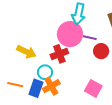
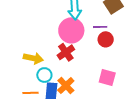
purple line: (90, 38) -> (100, 27), moved
cyan circle: (45, 72) -> (44, 75), moved

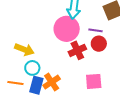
red cross: (66, 52) -> (77, 50), moved
pink square: (107, 77) -> (94, 81), turned -30

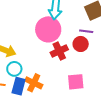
purple line: (96, 30) -> (86, 31), moved
orange cross: (52, 82) -> (34, 83), turned -30

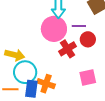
purple line: (86, 31) -> (79, 26), moved
cyan circle: (14, 69) -> (25, 72), size x1.5

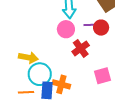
pink circle: (54, 29) -> (66, 29), size x0.7
red circle: (88, 39) -> (101, 28), moved

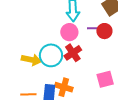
red cross: (81, 48) -> (73, 53), moved
cyan circle: (40, 74) -> (51, 55), moved

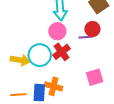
purple line: (94, 28) -> (86, 37), moved

